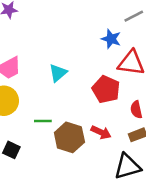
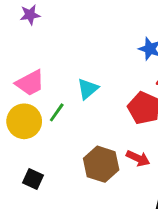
green line: (43, 121) -> (57, 112), moved, turned -54

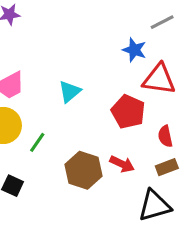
green line: (57, 112) -> (37, 142), moved

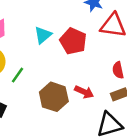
red pentagon: (128, 112) -> (73, 41), moved

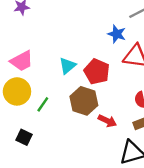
brown hexagon: (54, 97) -> (84, 101), moved

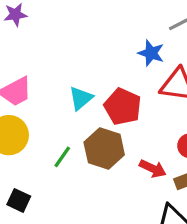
green line: (43, 104) -> (62, 157), moved
red arrow: (107, 121) -> (153, 169), moved

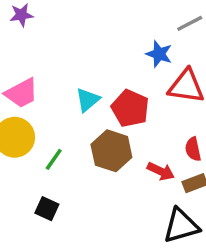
green line: (62, 157) -> (54, 159), moved
black square: (19, 200) -> (47, 209), moved

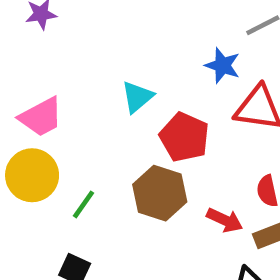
cyan triangle: (88, 100) -> (137, 97), moved

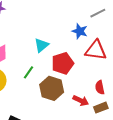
red pentagon: (184, 137) -> (63, 63), turned 30
green line: (84, 204) -> (28, 72), moved

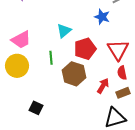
red triangle: (96, 50) -> (118, 50), moved, turned 50
green line: (28, 72) -> (51, 58), turned -40
red arrow: (81, 101) -> (103, 86), turned -84

